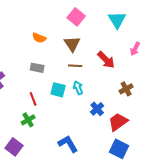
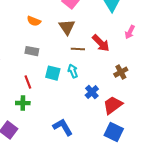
brown line: (75, 66) -> (78, 49), moved
green cross: (28, 120) -> (23, 103), turned 32

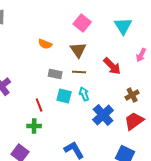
brown line: (78, 49) -> (79, 72), moved
gray rectangle: (32, 51) -> (55, 74), moved
blue cross: (92, 92) -> (103, 115), size x1.5
red trapezoid: (113, 105) -> (134, 121), moved

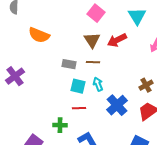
orange semicircle: (45, 44) -> (39, 35), moved, size x1.5
red arrow: (112, 66) -> (117, 40), moved, turned 108
red line: (39, 105) -> (79, 108), moved, turned -72
green cross: (34, 126) -> (60, 125), moved

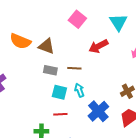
brown triangle: (92, 40) -> (46, 46), moved, turned -36

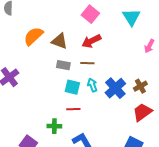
orange semicircle: (20, 41) -> (33, 36), turned 115
red arrow: (98, 46) -> (91, 41), moved
blue cross: (98, 111) -> (115, 88), moved

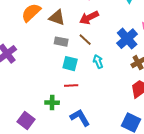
brown line: (87, 63) -> (85, 40), turned 40
cyan arrow: (92, 85) -> (98, 62), moved
blue cross: (115, 88) -> (127, 39), moved

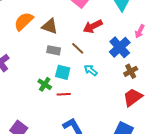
red arrow: (89, 18) -> (93, 26), moved
cyan arrow: (98, 62) -> (91, 70), turned -32
green cross: (52, 103) -> (45, 84), moved, turned 32

